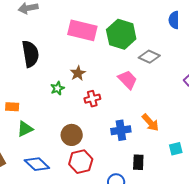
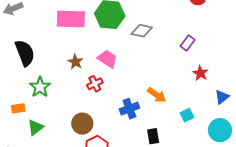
pink trapezoid: (128, 80) -> (107, 59), moved
green star: (57, 88) -> (40, 87), moved, size x1.5

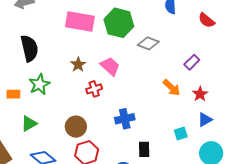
orange arrow: (157, 95) -> (172, 88), moved
blue triangle: (222, 97) -> (205, 120), moved
orange rectangle: (18, 108) -> (13, 94), moved

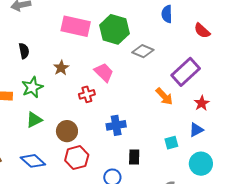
black semicircle: (29, 48) -> (24, 51), size x0.6
purple rectangle: (192, 62) -> (186, 72), size x1.8
brown star: (78, 65) -> (61, 68), moved
red star: (200, 94) -> (202, 103), moved
green triangle: (29, 124) -> (34, 120), moved

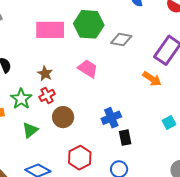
red cross: (87, 94) -> (47, 95), moved
brown circle: (67, 131) -> (63, 117), moved
black rectangle: (134, 157) -> (125, 138), moved

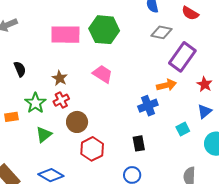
gray diamond: (121, 39) -> (162, 32), moved
orange arrow: (152, 79) -> (166, 85), turned -48
blue cross: (111, 118) -> (148, 106), moved
red hexagon: (80, 158) -> (92, 149), moved

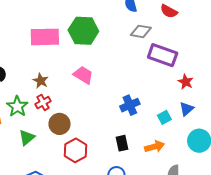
purple rectangle: (182, 57) -> (163, 55), turned 76
orange arrow: (166, 85) -> (155, 147), moved
cyan square: (183, 129) -> (164, 117), moved

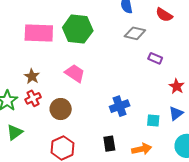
purple rectangle: (163, 55) -> (155, 58), size x0.5
cyan square: (164, 117) -> (153, 120), turned 32
brown circle: (59, 124) -> (61, 109), moved

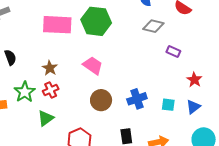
brown circle: (61, 109) -> (101, 100), moved
cyan square: (153, 120) -> (168, 105), moved
green triangle: (15, 132) -> (46, 118), moved

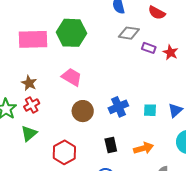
purple rectangle: (173, 51) -> (149, 48), moved
red star: (194, 80) -> (170, 52), moved

